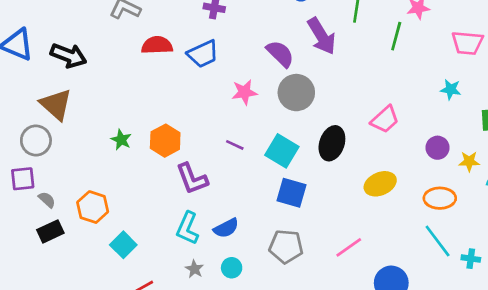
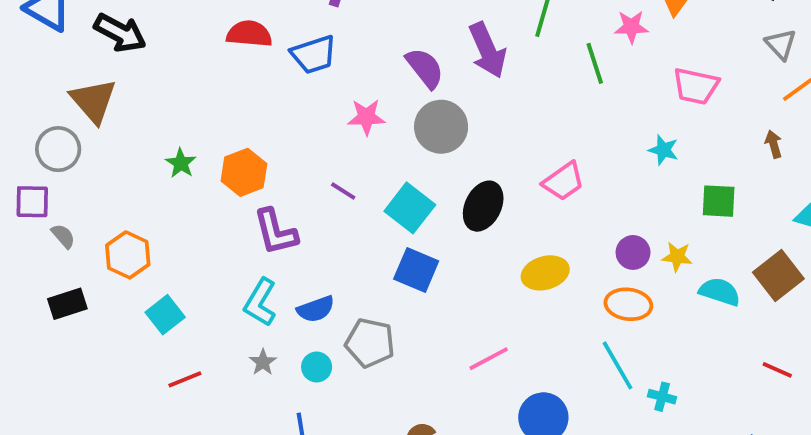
green line: (396, 36) -> (595, 63), turned -40
purple circle: (438, 148) -> (633, 252), moved
black rectangle: (50, 231) -> (67, 304), moved
gray pentagon: (286, 246) -> (370, 343), moved

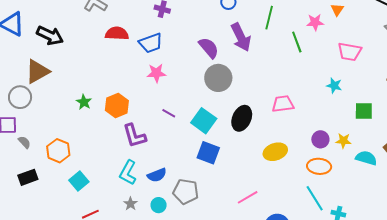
brown triangle: (93, 101) -> (37, 71), turned 44
pink star: (366, 117) -> (156, 73), moved
pink trapezoid: (563, 181) -> (283, 104), turned -150

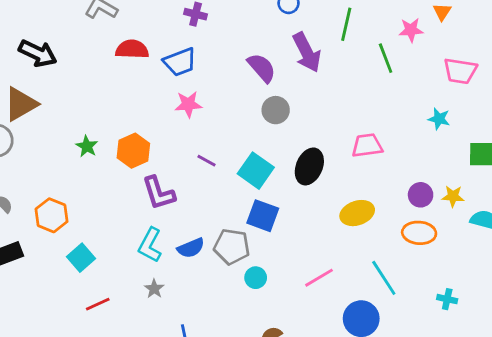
gray circle: (218, 78) -> (276, 110), size x0.7
gray pentagon: (186, 191) -> (232, 247), moved
cyan line: (315, 198) -> (384, 278), moved
cyan circle: (159, 205) -> (256, 278), moved

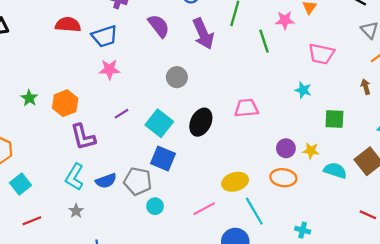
purple semicircle: (262, 68) -> (159, 26), moved
purple line: (207, 161) -> (121, 114), turned -64
yellow ellipse: (357, 213) -> (235, 182), moved

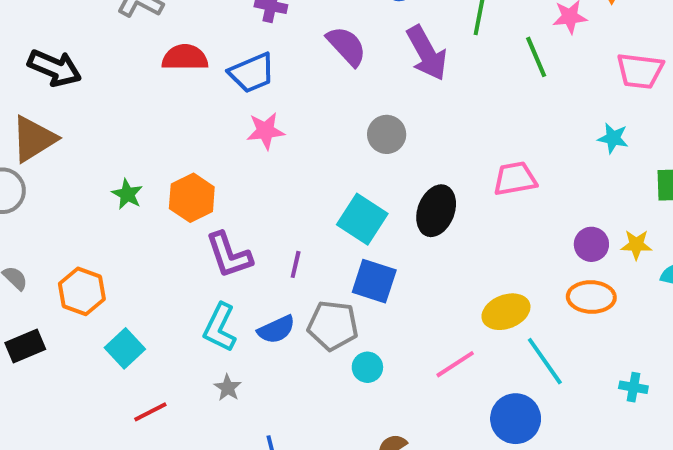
purple line: (121, 114) -> (296, 264), moved, turned -40

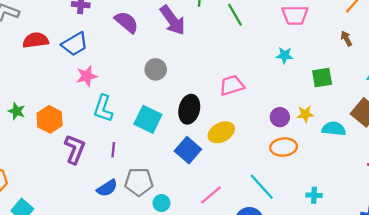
green star: (127, 194) -> (17, 111), moved
purple L-shape: (229, 255) -> (75, 149), turned -132
blue square: (374, 281) -> (188, 150), moved, turned 30
yellow ellipse: (506, 312) -> (221, 132), moved
cyan L-shape: (220, 328) -> (103, 108), moved

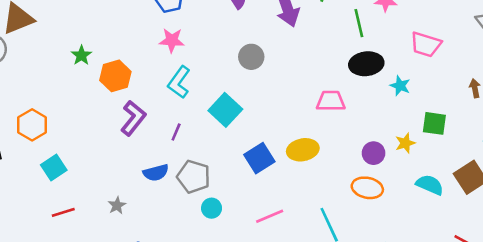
black ellipse: (189, 109) -> (366, 64), moved, turned 52
yellow star: (305, 114) -> (405, 143), moved, turned -30

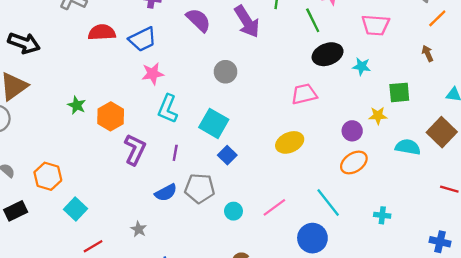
yellow star: (405, 143) -> (378, 116), turned 30
blue square: (259, 158) -> (227, 155), moved, size x0.7
orange ellipse: (367, 188) -> (354, 162), turned -32
cyan circle: (212, 208) -> (233, 211), moved

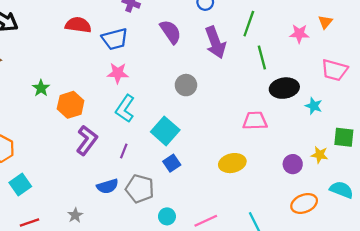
green line: (313, 20) -> (262, 58), moved
orange ellipse: (354, 162) -> (304, 203), moved

